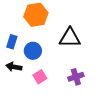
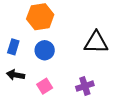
black triangle: (70, 38) -> (96, 42), moved
blue circle: (33, 51) -> (45, 50), moved

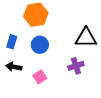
purple cross: (85, 86) -> (76, 66), moved

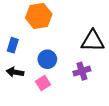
blue circle: (40, 45) -> (47, 59), moved

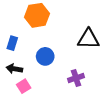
purple cross: (82, 71) -> (76, 78), moved
pink square: (43, 83) -> (24, 86), moved

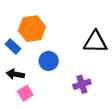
orange hexagon: (37, 15) -> (32, 29), moved
blue rectangle: (12, 43) -> (13, 46), turned -64

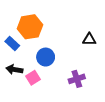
black triangle: (95, 42) -> (89, 39), size x0.6
pink square: (25, 93) -> (33, 78), moved

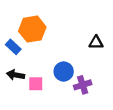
blue circle: (46, 57) -> (64, 72), moved
pink square: (33, 78) -> (36, 84), turned 32

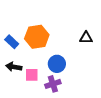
orange hexagon: (32, 29) -> (37, 37), moved
purple cross: (83, 85) -> (53, 84), moved

